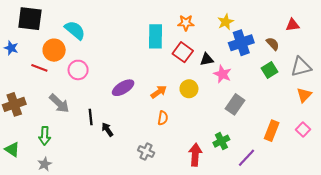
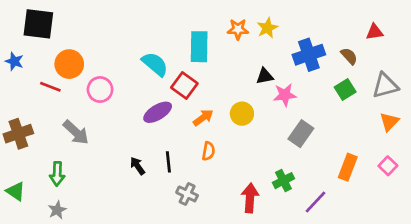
yellow star: (226, 22) -> (267, 28), moved
cyan semicircle: (75, 30) -> (155, 64), moved
red square: (183, 52) -> (184, 85), moved
pink star: (222, 74) -> (285, 95), turned -30
black line: (91, 117) -> (168, 162), moved

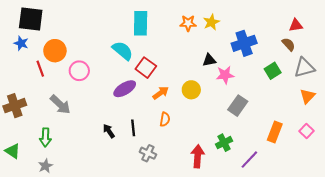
cyan rectangle: (199, 47) -> (141, 23), moved
brown semicircle: (349, 56) -> (288, 44), moved
blue star: (14, 61) -> (21, 43), moved
red line: (50, 87) -> (40, 69), turned 49

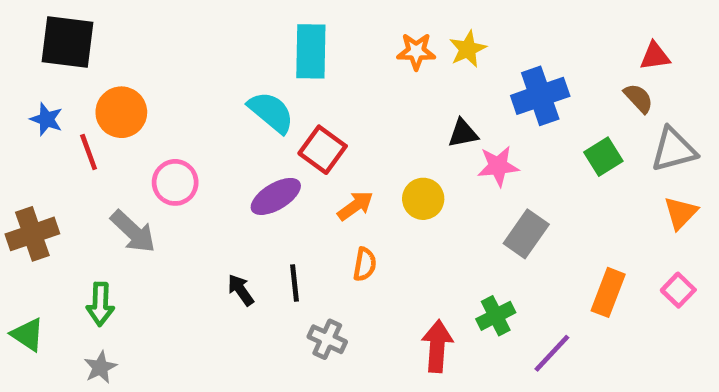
blue star: (21, 43) -> (46, 119), moved
pink circle: (79, 71) -> (175, 182), moved

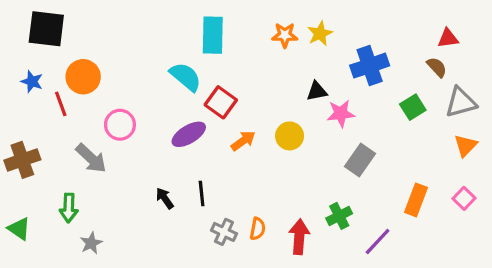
orange semicircle: (365, 264) -> (258, 229), moved
gray star: (100, 367) -> (91, 243), moved

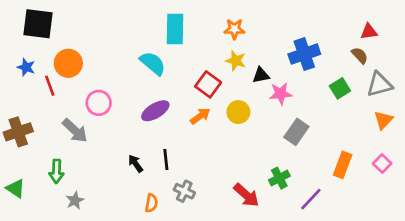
yellow star: (320, 34) -> (236, 61), moved, turned -30
red square: (221, 102) -> (208, 84), moved
orange semicircle: (258, 229) -> (151, 203), moved
red arrow: (299, 237) -> (246, 195), turned 128

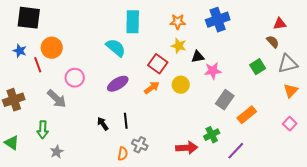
blue cross: (304, 54) -> (218, 20), moved
orange rectangle: (343, 165) -> (247, 115), moved, turned 30
red arrow: (246, 195) -> (187, 148), turned -45
orange semicircle: (151, 203) -> (123, 154), moved

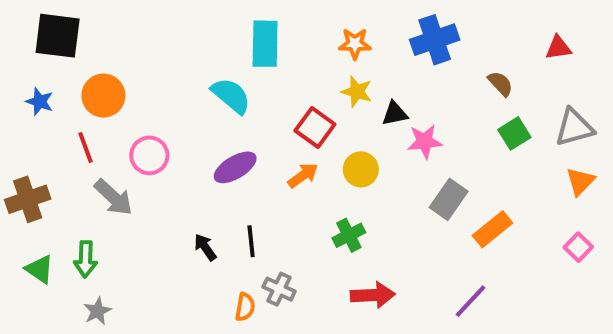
brown semicircle: (273, 42) -> (500, 84), moved
red line: (38, 65) -> (85, 147), moved
green cross: (212, 135) -> (349, 235), moved
green triangle: (12, 143) -> (40, 269), moved
gray star: (57, 152) -> (97, 311), moved

